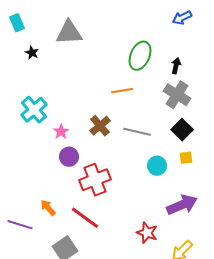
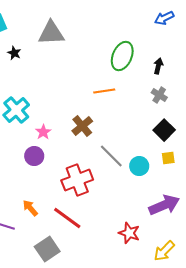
gray cross: (177, 95) -> (159, 95), size x0.6
gray line: (137, 132) -> (111, 156), moved, turned 32
purple circle: (69, 157) -> (34, 156), moved

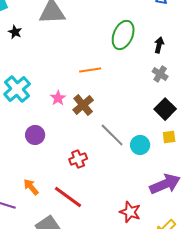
orange line: (104, 91) -> (90, 70), moved
pink star: (43, 132) -> (58, 98), moved
red cross: (77, 180) -> (78, 159), size x0.6

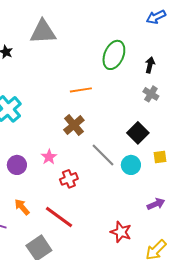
pink star: (58, 98) -> (49, 157), moved
black square: (165, 109) -> (138, 133), moved
purple circle: (35, 135) -> (17, 165), moved
purple arrow: (165, 184) -> (156, 204), size x0.6

